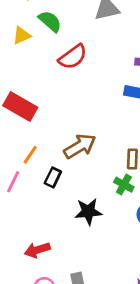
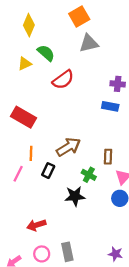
orange line: (30, 155) -> (31, 153), turned -32
green cross: (124, 185) -> (89, 175), moved

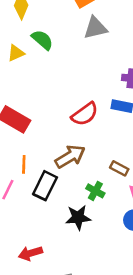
red semicircle: (63, 80) -> (85, 114), moved
brown rectangle: (108, 157) -> (119, 168), turned -64
black rectangle: (48, 171) -> (45, 186), size x1.5

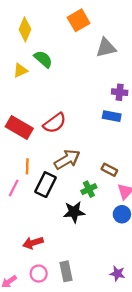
gray triangle: (95, 28) -> (106, 48), moved
red semicircle: (85, 114) -> (55, 123), moved
green cross: (95, 191) -> (89, 189), turned 35

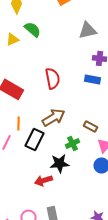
gray triangle: (106, 48) -> (88, 30), moved
red semicircle: (55, 123) -> (52, 78), moved, turned -65
red arrow: (33, 243) -> (44, 180), moved

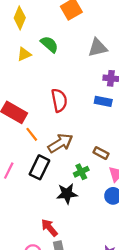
green semicircle: (32, 29) -> (49, 44), moved
yellow triangle: (12, 39) -> (24, 54), moved
orange line: (18, 123) -> (32, 134), moved, turned -40
red arrow: (44, 180) -> (49, 228), moved, turned 66

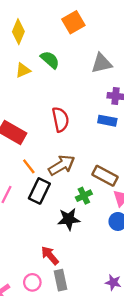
orange line: (32, 134) -> (29, 166), moved
brown rectangle: (101, 153) -> (105, 176), size x1.5

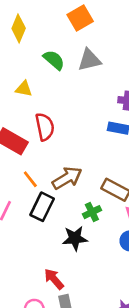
gray triangle: (101, 63) -> (89, 60), moved
yellow triangle: (23, 70) -> (24, 89), moved, turned 35
red semicircle: (60, 120) -> (45, 127), moved

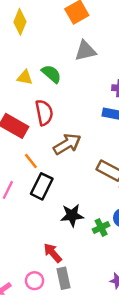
green semicircle: (54, 60) -> (51, 74), moved
brown arrow: (67, 178) -> (67, 144), moved
green cross: (92, 212) -> (101, 227), moved

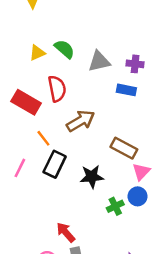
gray triangle: (85, 51) -> (99, 61), moved
yellow triangle: (25, 77) -> (37, 53), turned -35
black star: (72, 215) -> (92, 177), moved

